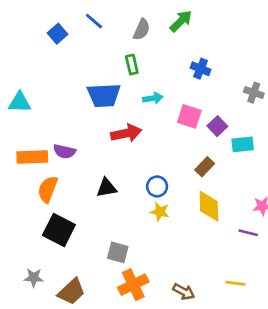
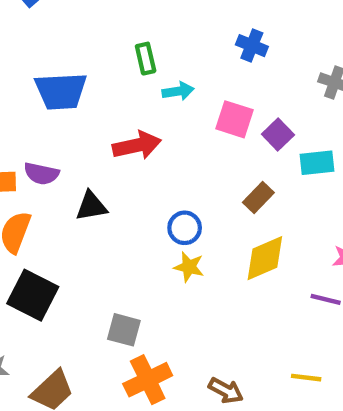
green rectangle: (132, 64) -> (146, 59), moved
blue trapezoid: (104, 95) -> (61, 91), moved
black triangle: (107, 188) -> (91, 206), moved
yellow diamond: (209, 206) -> (265, 258), turned 68

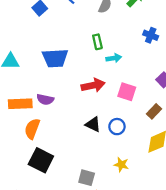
pink square: (235, 119) -> (127, 92), moved
black triangle: (91, 206) -> (93, 124), moved, turned 35
yellow star: (189, 267) -> (121, 165), moved

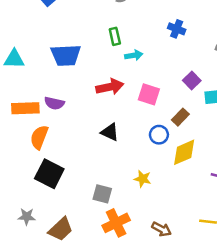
blue circle: (117, 127) -> (159, 135), moved

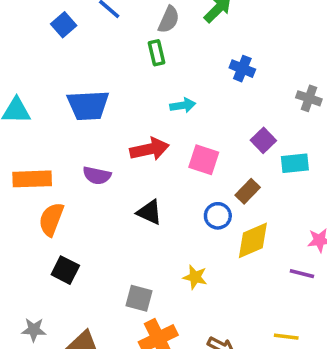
green rectangle: (115, 36) -> (156, 53), moved
purple semicircle: (54, 103) -> (97, 175), moved
black square: (49, 174) -> (65, 270), size x0.7

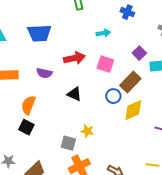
cyan arrow: (183, 105) -> (103, 33), moved
brown rectangle: (248, 191) -> (130, 82), size x1.5
orange semicircle: (51, 219) -> (28, 105), moved
yellow star: (195, 277) -> (87, 131), moved

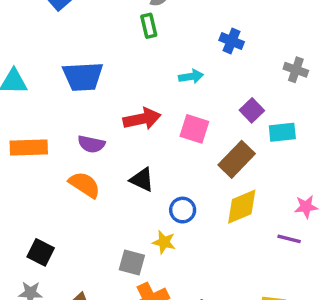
blue circle: (113, 96) -> (183, 210), moved
orange semicircle: (28, 105) -> (85, 185), moved, turned 102
black square: (26, 127) -> (41, 252), moved

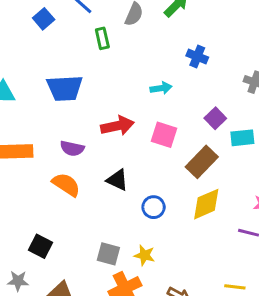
green rectangle: (149, 26) -> (102, 38), moved
yellow star: (164, 242) -> (144, 255), moved
black square: (41, 252) -> (41, 246), moved

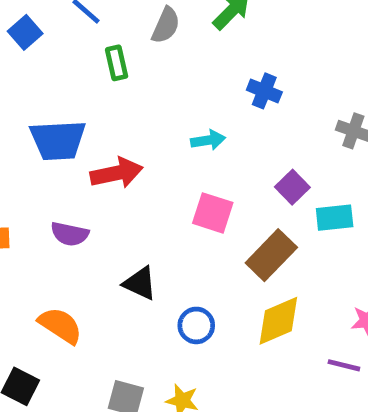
red arrow: (117, 126) -> (117, 173), moved
orange semicircle: (66, 185) -> (60, 325), moved

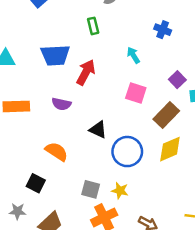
green rectangle: (117, 63) -> (93, 26), moved
cyan arrow: (208, 140) -> (133, 55), turned -112
red arrow: (117, 173) -> (86, 72), turned -50
blue circle: (196, 325) -> (127, 152), size x1.6

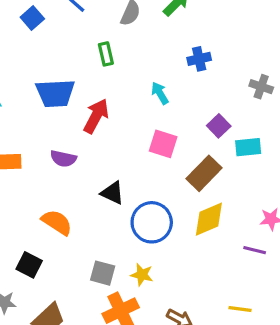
blue cross: (163, 30) -> (199, 59), turned -35

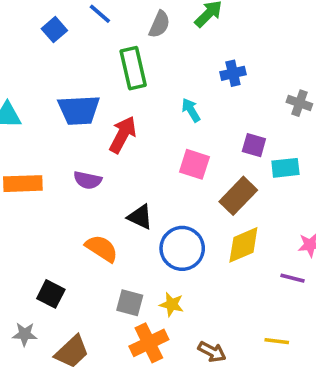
green rectangle: (106, 54) -> (133, 68), size x1.6
purple square: (219, 126) -> (254, 145), turned -30
orange semicircle: (57, 222) -> (102, 248), moved

